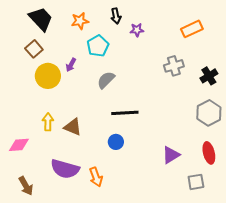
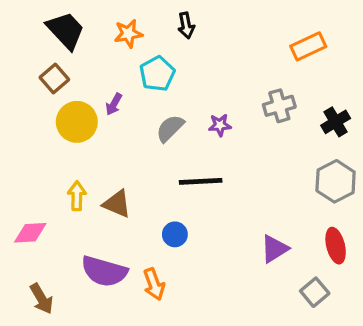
purple star: (137, 30) -> (220, 125), moved
blue circle: (116, 142) -> (175, 234), moved
gray square: (196, 182) -> (315, 292), turned -30

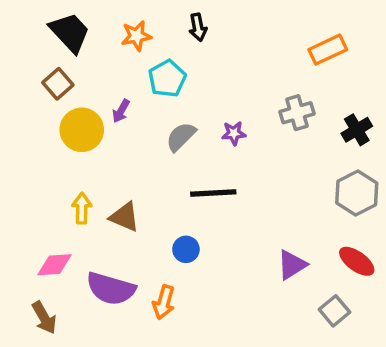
pink diamond: (30, 233) -> (54, 265), moved
red ellipse: (336, 246) -> (357, 261), turned -40
orange arrow: (154, 284) -> (164, 302), turned 36

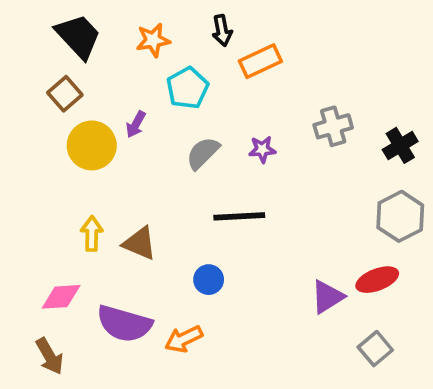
orange rectangle: (328, 50) -> (260, 61), moved
red ellipse: (357, 261) -> (377, 280), moved, turned -57
orange arrow: (164, 302) -> (184, 339), turned 48

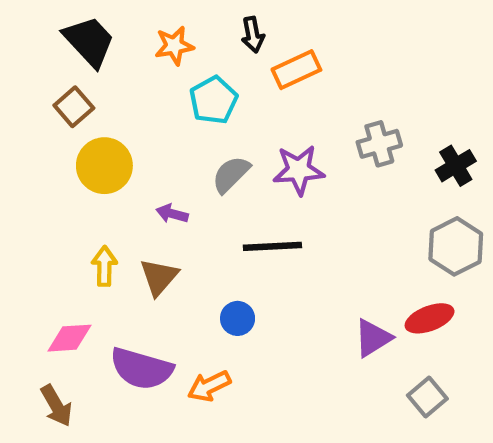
purple arrow: (136, 124) -> (172, 214), moved, turned 76
purple star: (262, 149) -> (299, 170), size x1.6
brown triangle: (140, 243) -> (159, 277), turned 48

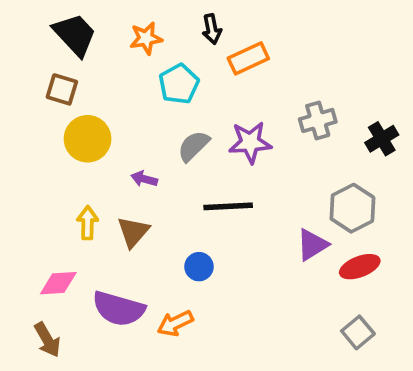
brown square: (74, 107) -> (62, 89), turned -32
gray hexagon: (456, 246) -> (352, 208), moved
purple triangle: (373, 338) -> (312, 245), moved

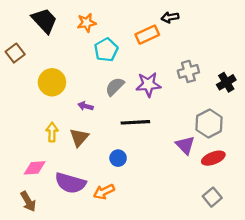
black arrow: (212, 29) -> (170, 17), moved, turned 91
brown square: (62, 89) -> (15, 53), moved, turned 36
purple triangle: (312, 245) -> (185, 145), turned -42

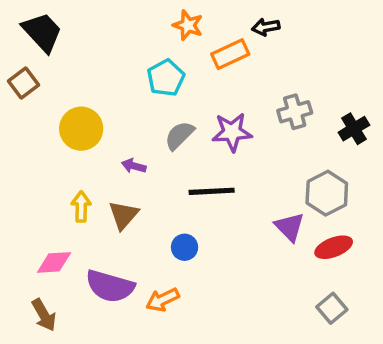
black trapezoid: (44, 21) -> (42, 32), moved
orange star: (87, 23) -> (188, 25), moved, turned 30

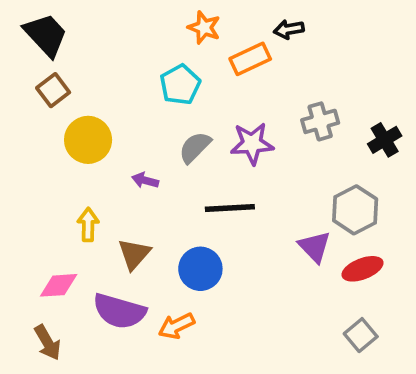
brown square: (24, 83) -> (53, 90), moved
brown triangle: (124, 215) -> (134, 254), moved
blue circle: (185, 247) -> (200, 269), size x1.5

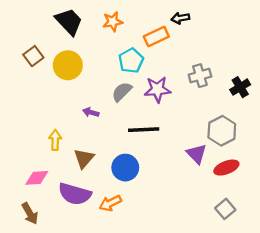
orange star: (204, 28) -> (113, 22), moved, turned -30
black trapezoid: (46, 35) -> (69, 22), moved
cyan pentagon: (180, 85) -> (131, 61), moved
yellow circle: (88, 140) -> (68, 65), moved

